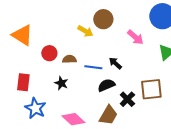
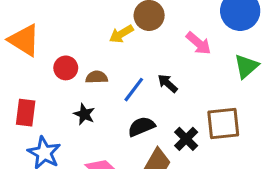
yellow arrow: (85, 31) -> (121, 34), turned 119
blue line: (93, 67) -> (134, 90), turned -60
black semicircle: (106, 85) -> (141, 127), moved

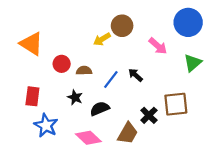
black semicircle: (141, 127) -> (100, 109), moved

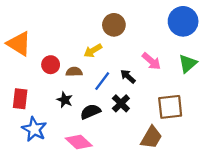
yellow arrow: (102, 39) -> (93, 51), moved
pink arrow: (158, 46) -> (151, 61), moved
black cross: (149, 115) -> (121, 103), moved
brown trapezoid: (128, 133) -> (151, 137), moved

